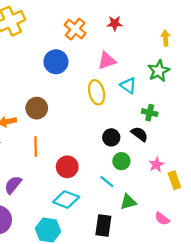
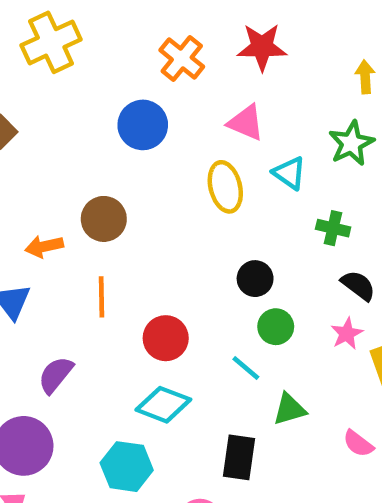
red star: (115, 23) -> (262, 47), size x1.5
pink triangle: (107, 61) -> (246, 123), turned 42
black semicircle: (139, 134) -> (358, 285), moved

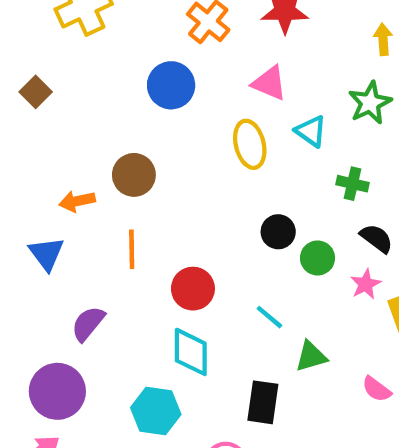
green circle: (276, 327) -> (318, 258), moved
cyan diamond: (163, 405) -> (191, 352), turned 69

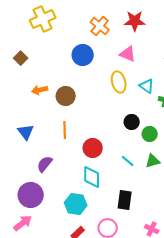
cyan triangle: (311, 131) -> (147, 86), moved
orange arrow: (77, 201) -> (40, 90), moved
green triangle: (311, 356) -> (153, 161), moved

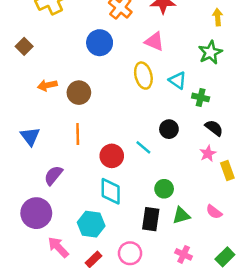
black circle: (132, 122) -> (169, 129), moved
green circle: (150, 134) -> (164, 189), moved
cyan line: (128, 161) -> (143, 147), moved
green triangle: (153, 161) -> (181, 216), moved
pink arrow: (23, 223) -> (58, 247), moved, turned -96

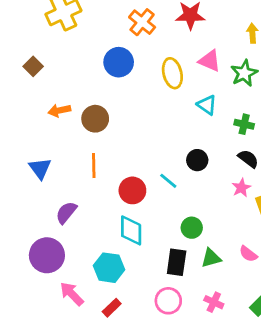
pink triangle: (154, 41) -> (210, 61), moved
yellow ellipse: (143, 76) -> (172, 73), moved
green cross: (201, 97) -> (244, 124), moved
pink circle: (130, 253) -> (168, 301), moved

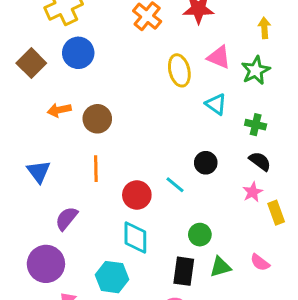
blue circle: (119, 62) -> (78, 53), moved
brown square: (33, 66) -> (31, 63), size x1.4

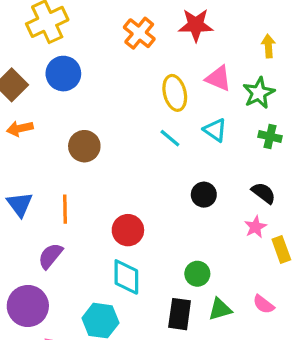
orange arrow: (59, 110) -> (20, 128), moved
green cross: (256, 125) -> (270, 136), moved
orange line: (96, 169) -> (65, 209), moved
cyan line: (175, 185) -> (170, 138), moved

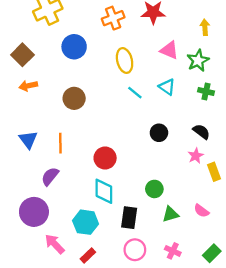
orange cross: (139, 33) -> (113, 18), turned 30
blue circle: (63, 74) -> (74, 47), moved
yellow ellipse: (175, 93) -> (125, 61), moved
black rectangle: (180, 314) -> (129, 218), moved

